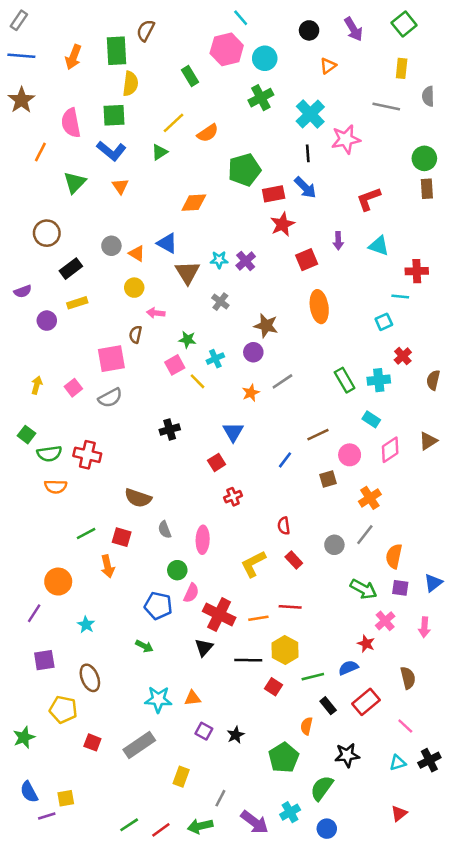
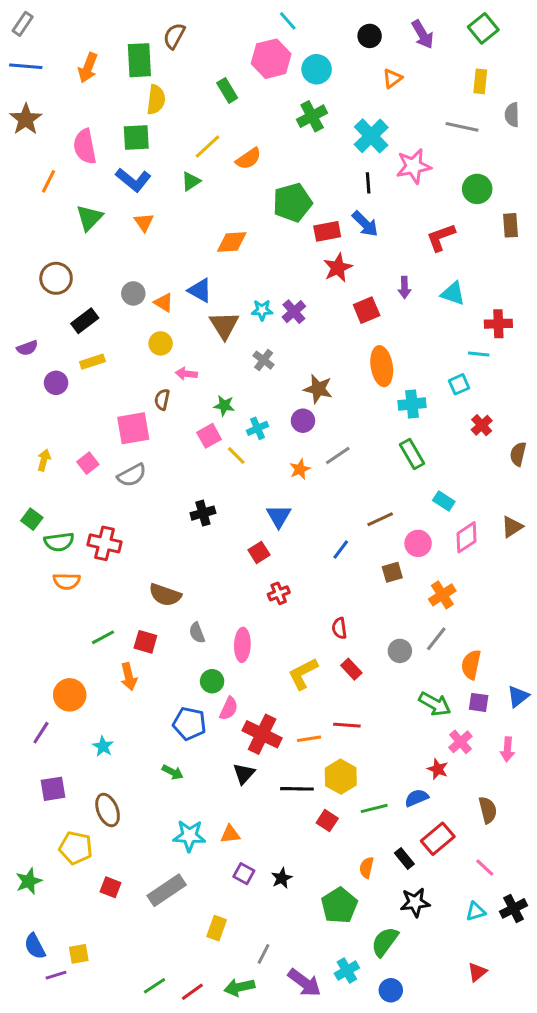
green circle: (424, 158) -> (477, 189), moved
cyan cross: (379, 380) -> (412, 404), moved
black rectangle: (328, 706) -> (404, 858), moved

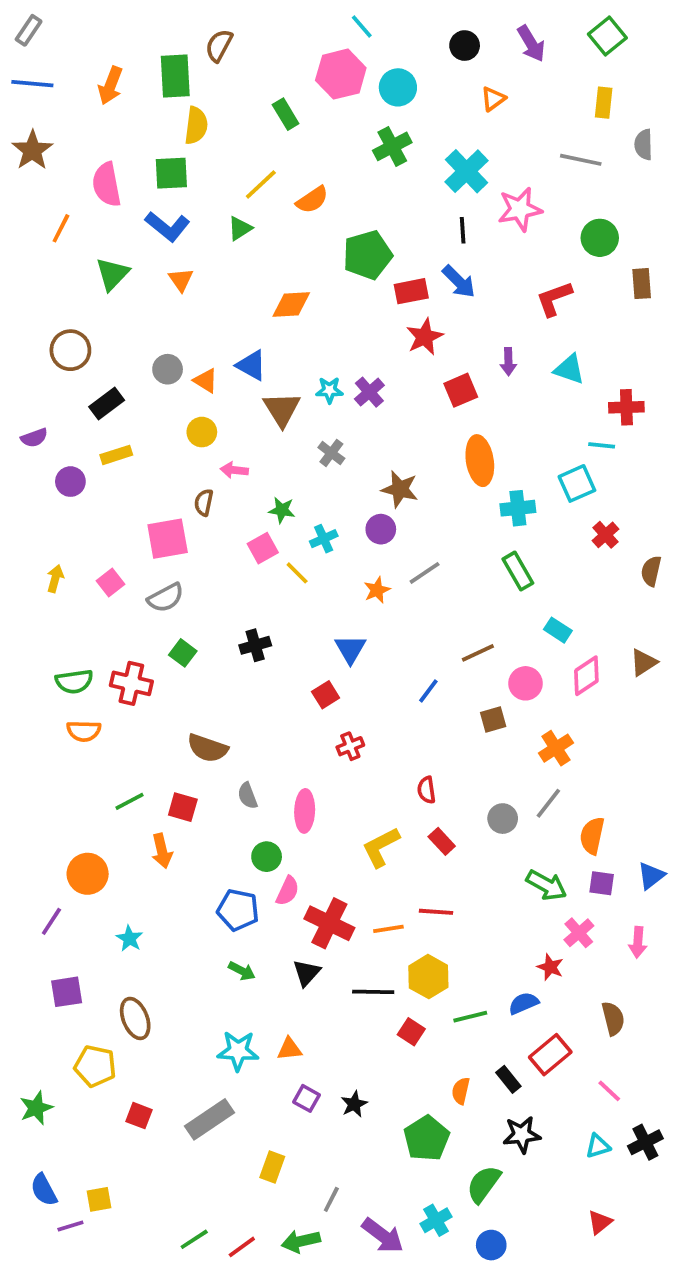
cyan square: (459, 384) -> (577, 483), size x1.4
green square: (32, 519) -> (183, 653), moved
green arrow: (173, 772) -> (242, 971), moved

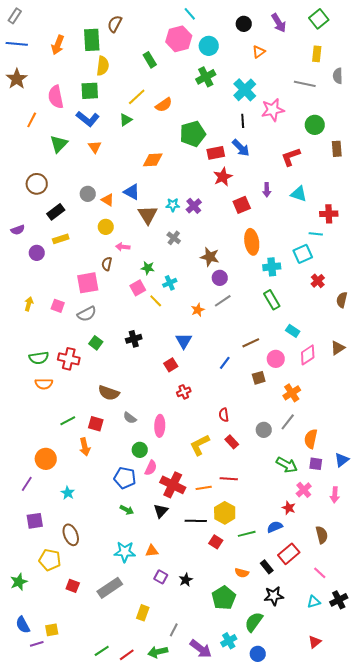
purple circle: (381, 529) -> (220, 278), moved
pink square: (110, 582) -> (58, 306), turned -32
gray semicircle: (248, 796) -> (130, 418), turned -32
orange semicircle: (461, 1091) -> (242, 573), turned -88

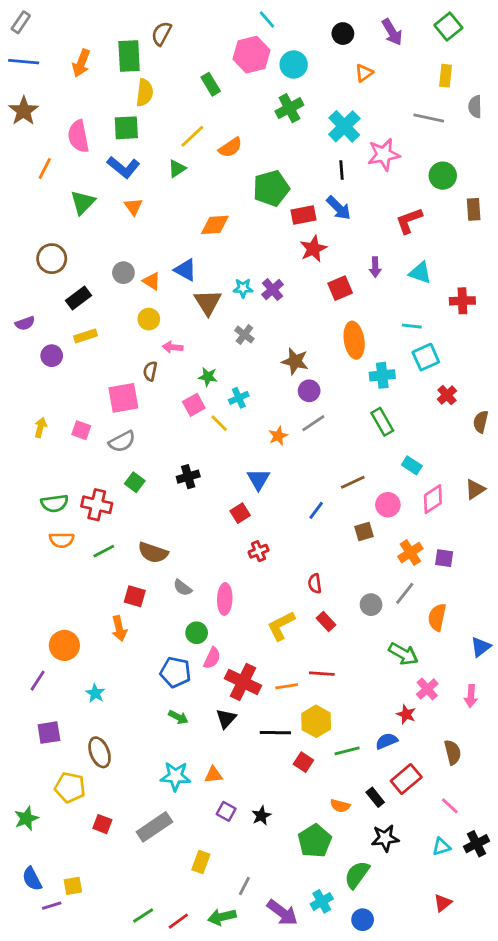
cyan line: (316, 234) -> (412, 326), moved
green line: (68, 421) -> (104, 551), moved
purple square: (316, 464) -> (444, 558), moved

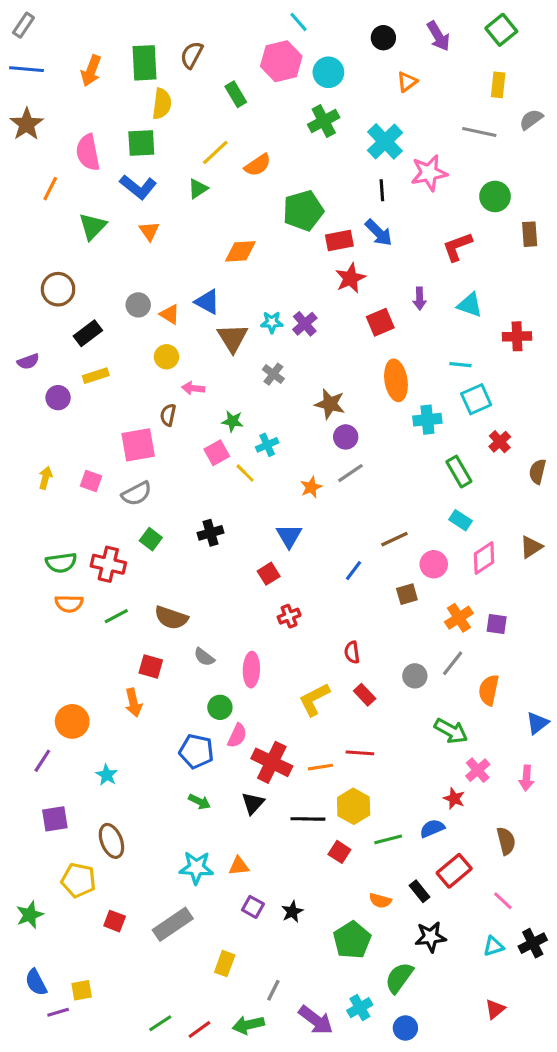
brown semicircle: (161, 34) -> (192, 55), moved
gray semicircle: (475, 107) -> (531, 119), turned 55
green rectangle: (382, 422) -> (459, 472), moved

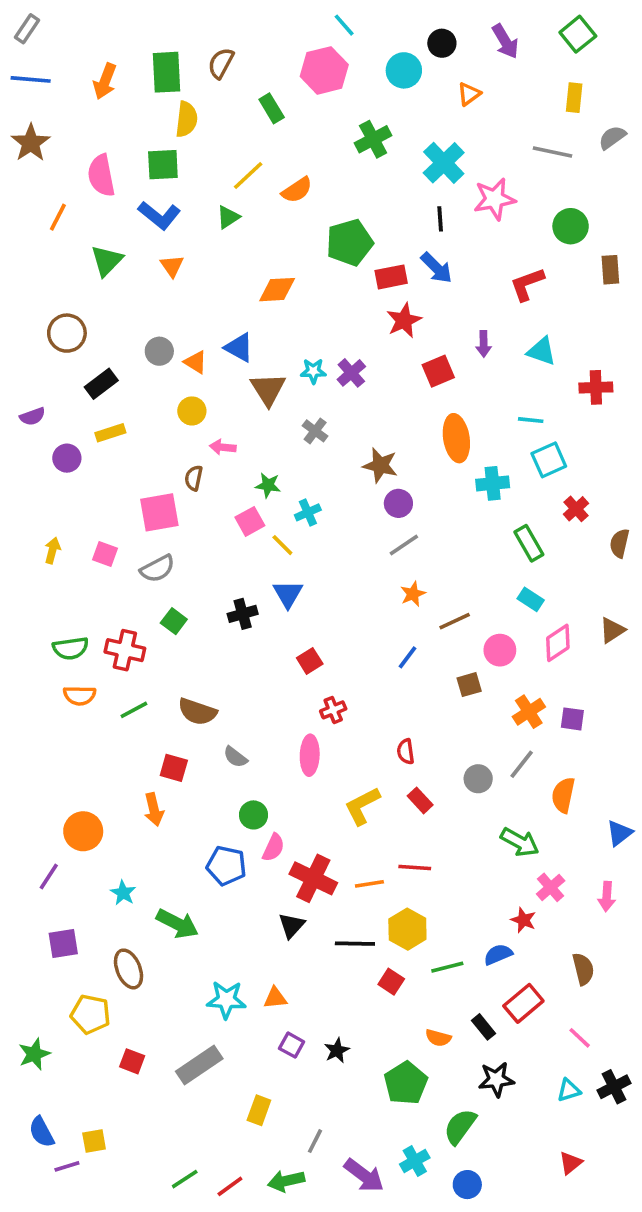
cyan circle: (328, 72) -> (404, 70), moved
orange star: (311, 487) -> (413, 594), moved
blue triangle: (289, 536) -> (288, 594), moved
pink ellipse: (251, 670) -> (310, 755), moved
green arrow: (199, 802) -> (177, 924), moved, size x1.6

